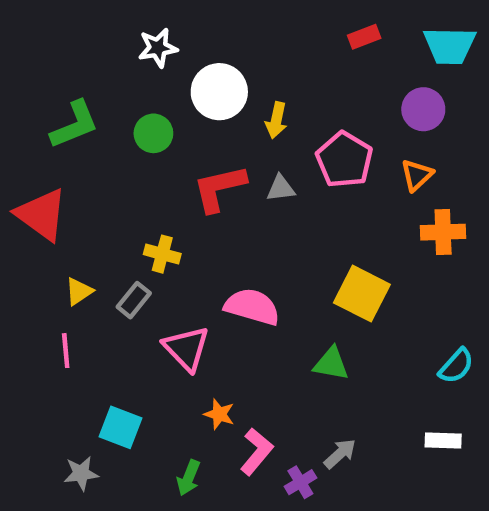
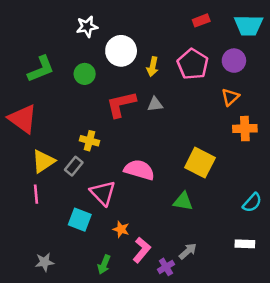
pink pentagon: (344, 160) -> (193, 64), moved
yellow triangle: (79, 291) -> (43, 161), size x1.5
cyan square: (121, 427) -> (80, 220), moved

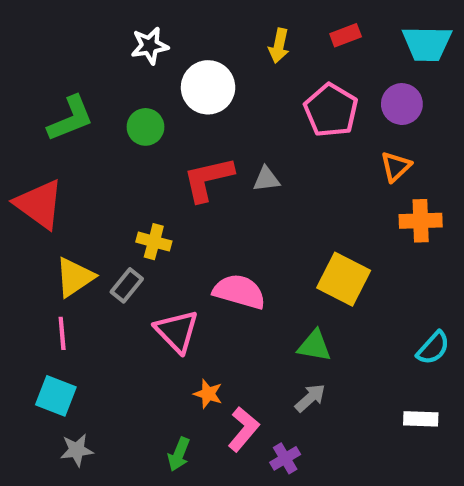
yellow arrow: (153, 67) -> (279, 46), moved
cyan square: (80, 220) -> (56, 396), moved
gray arrow: (188, 251) -> (310, 398), moved

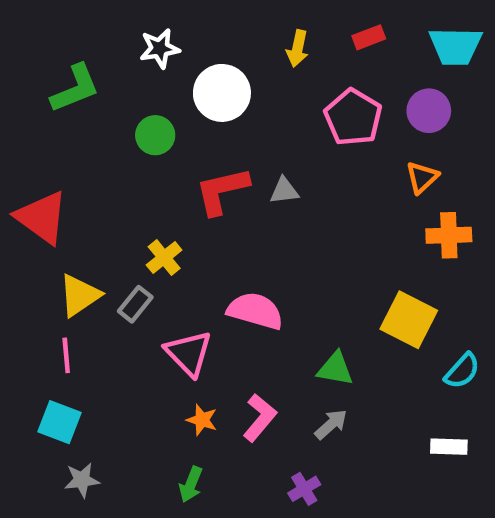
green L-shape: (70, 119) -> (75, 88), moved
yellow cross: (154, 242) -> (164, 258), turned 36
yellow square: (344, 279) -> (409, 320), moved
orange star: (208, 394) -> (202, 420), moved
pink L-shape: (243, 429) -> (260, 418), moved

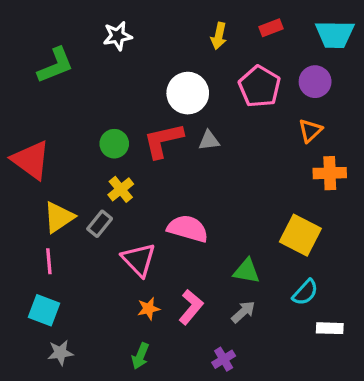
white circle: (222, 93) -> (188, 93), moved
green circle: (155, 135) -> (114, 144), moved
cyan semicircle: (462, 371) -> (305, 292), moved
orange star: (202, 420) -> (149, 309), turned -30

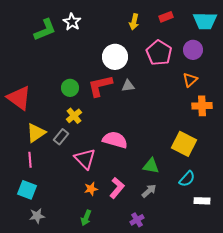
white star: (118, 36) -> (72, 22), turned -30
green L-shape: (55, 65) -> (45, 30), moved

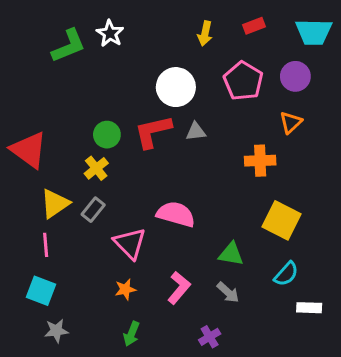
orange cross: (202, 106) -> (260, 161), moved
yellow cross: (74, 116) -> (96, 168), moved
orange star: (91, 189) -> (125, 289), moved
gray arrow: (149, 191) -> (228, 292), turned 84

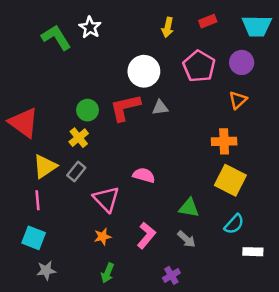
green L-shape: (69, 46) -> (56, 37), turned -100
orange cross: (260, 161) -> (224, 141), moved
pink semicircle: (176, 214) -> (144, 175), size x0.7

